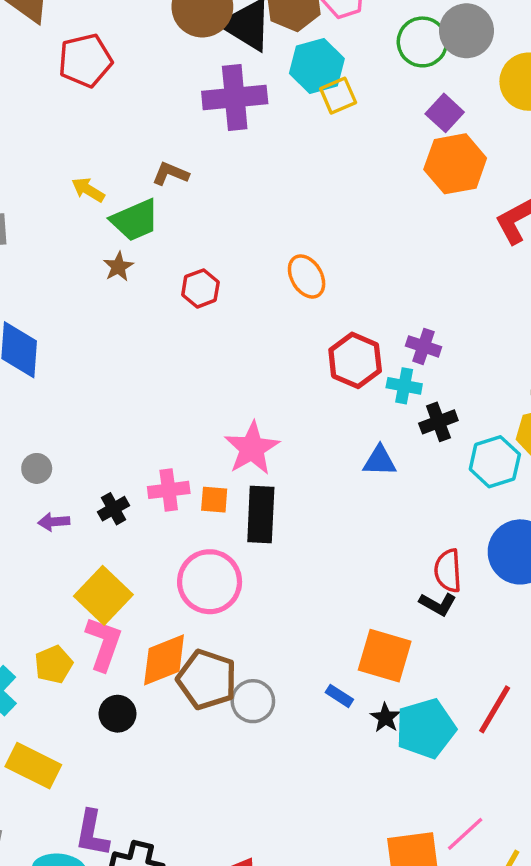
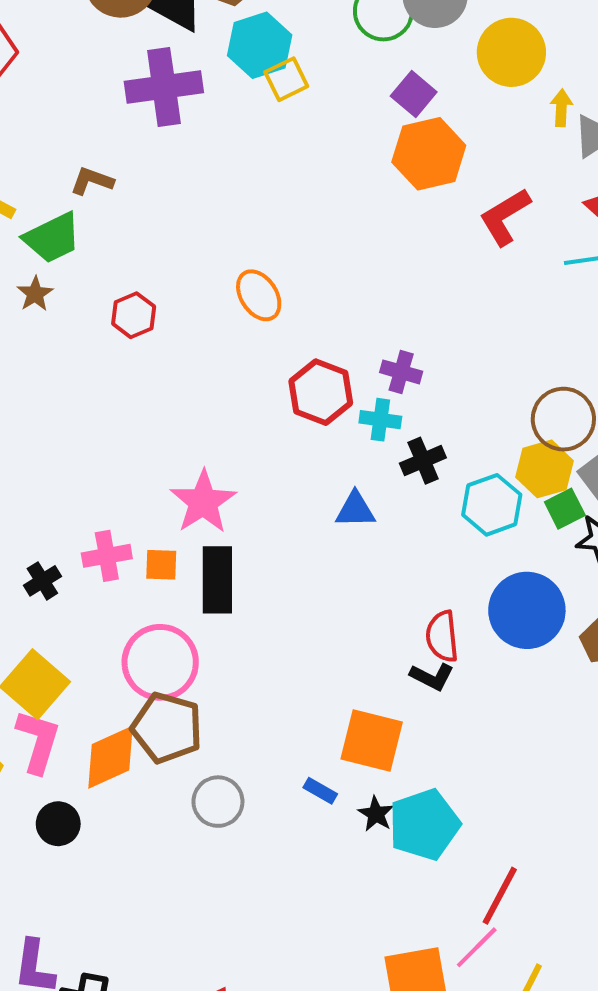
brown pentagon: (207, 679) -> (167, 728), moved
red line: (495, 709) -> (500, 896), moved

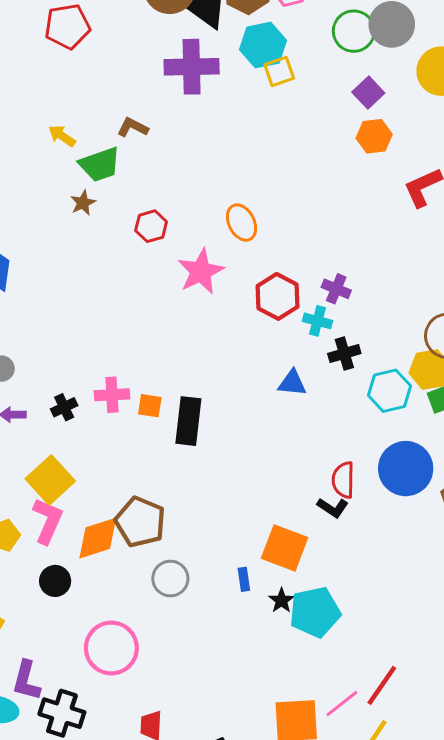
orange hexagon: (429, 154) -> (374, 136), size x0.7
pink star: (203, 502) -> (201, 272), moved
pink circle: (160, 662) -> (111, 648), moved
blue rectangle: (320, 791) -> (244, 579), turned 45
red line: (500, 896) -> (382, 685), moved

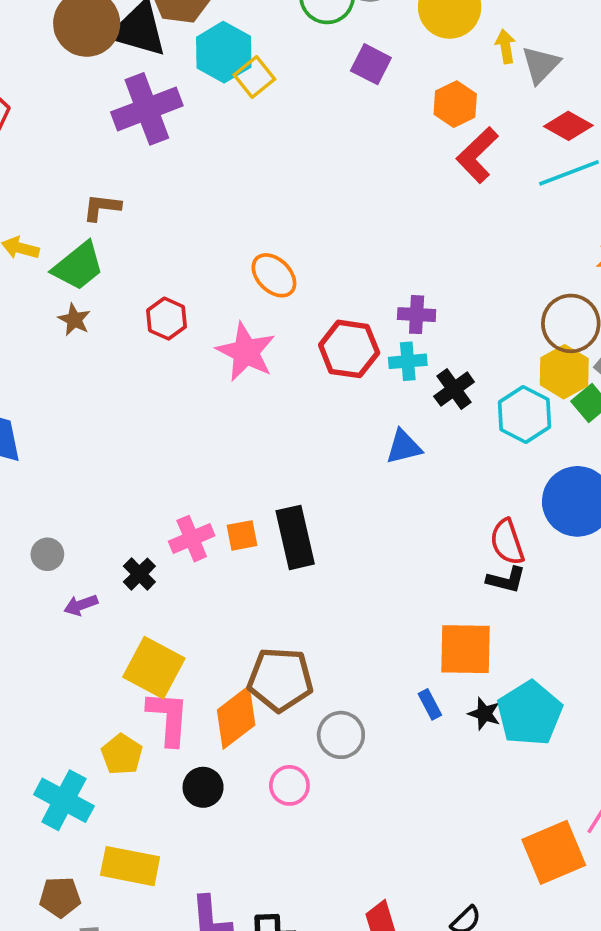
orange hexagon: (374, 136) -> (455, 104), moved
pink circle: (111, 648) -> (289, 785), moved, size x0.6

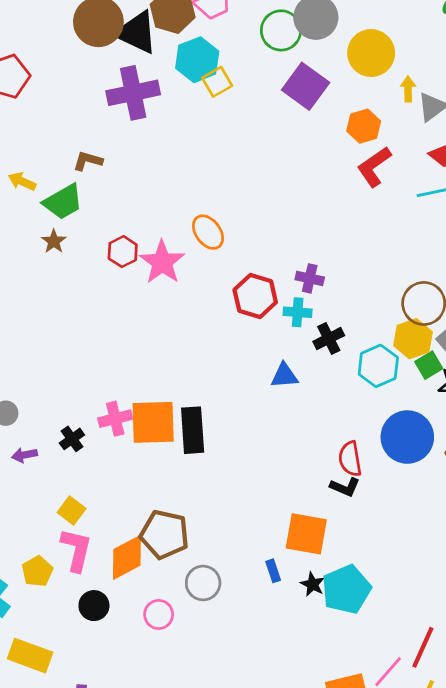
purple square: (371, 64) -> (306, 86), size x1.5
pink star: (246, 352) -> (162, 262), moved
orange square: (242, 535) -> (153, 422), size x2.0
yellow square: (154, 668) -> (72, 510), size x0.6

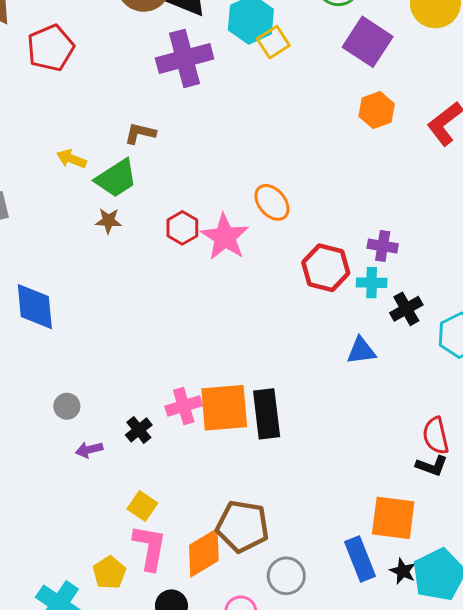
orange hexagon: (364, 126) -> (377, 110), moved
brown star: (54, 241) -> (108, 221), turned -30
blue rectangle: (273, 571) -> (360, 559), size x1.8

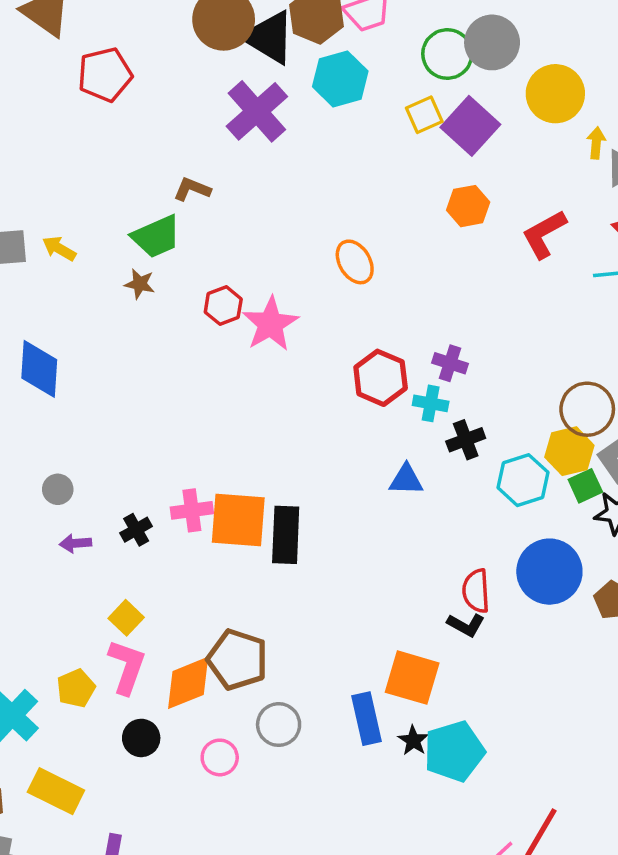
yellow square: (273, 42) -> (424, 115), moved
purple cross: (185, 58) -> (257, 111), turned -36
yellow arrow: (71, 159) -> (59, 248), moved
orange ellipse: (272, 202) -> (355, 262), moved

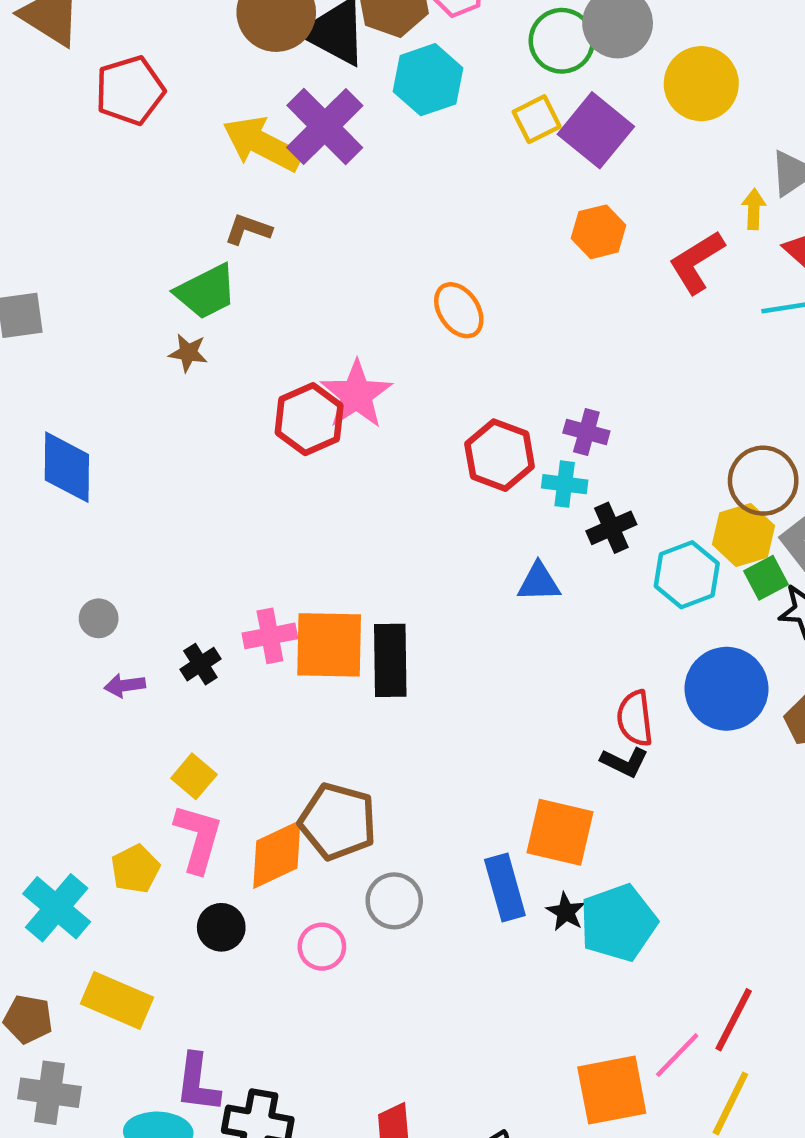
yellow arrow: (596, 143) -> (754, 209), moved
yellow arrow: (59, 248) -> (262, 144), moved, size x1.8
red hexagon: (223, 306) -> (309, 419), moved, size x1.4

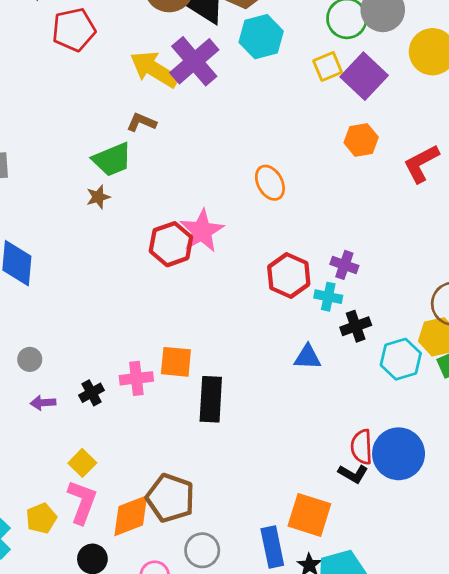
brown star: (188, 353) -> (98, 197), turned -30
orange square: (329, 645) -> (176, 362), moved, size x0.7
blue circle: (727, 689) -> (399, 454), moved

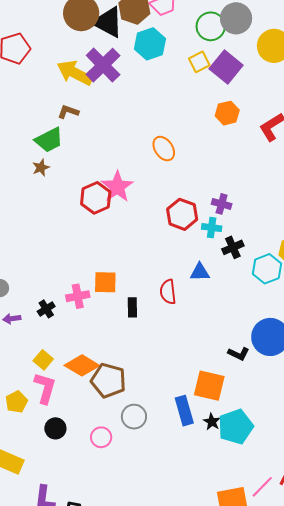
black rectangle: (211, 399) -> (132, 307), size x0.6
red semicircle: (362, 447) -> (168, 292), moved
orange diamond: (131, 516) -> (82, 365), moved, turned 56

